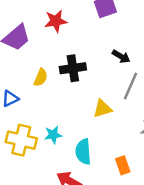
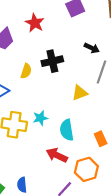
red star: (56, 21) -> (35, 23), turned -30

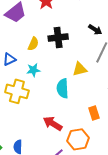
cyan star: (40, 118) -> (33, 70), moved
cyan semicircle: (67, 130) -> (63, 88), moved

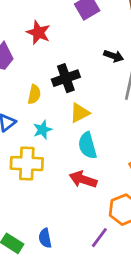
yellow triangle: (80, 69) -> (80, 113), moved
red arrow: (53, 123) -> (83, 179), moved

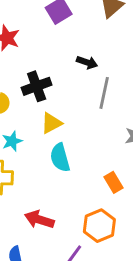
red arrow: (83, 179) -> (39, 220), moved

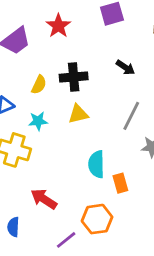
gray line: (104, 93) -> (131, 116), moved
cyan semicircle: (60, 158) -> (96, 164), moved

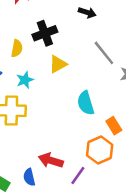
gray line: (131, 116) -> (104, 53), turned -50
orange rectangle: (120, 183) -> (114, 126), moved
red arrow: (44, 199) -> (51, 160), moved

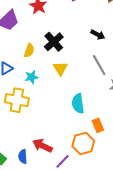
black arrow: (87, 13) -> (98, 35), moved
black cross: (45, 33) -> (54, 42), turned -30
yellow triangle: (58, 64) -> (60, 68), turned -42

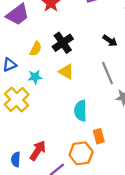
yellow triangle: (60, 68) -> (66, 72), turned -35
yellow cross: (17, 100) -> (17, 100), turned 30
red arrow: (42, 146) -> (38, 151), turned 90

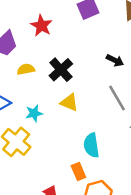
yellow semicircle: (36, 49) -> (26, 69), moved, turned -120
orange rectangle: (99, 136) -> (78, 172), moved

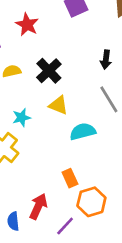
black arrow: (115, 60) -> (106, 60), turned 72
cyan semicircle: (91, 145) -> (83, 132), moved, turned 85

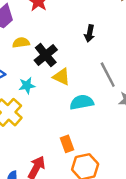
black arrow: (106, 60) -> (90, 33), moved
black cross: (49, 71) -> (46, 55), moved

